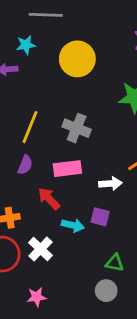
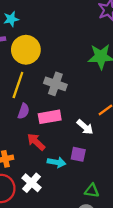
yellow circle: (77, 59) -> (26, 50), moved
purple semicircle: (25, 165) -> (24, 111), moved
white arrow: (110, 183) -> (85, 127), turned 48

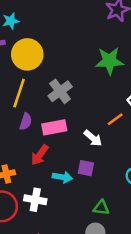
gray cross: (55, 84) -> (60, 91), turned 35
red arrow: (36, 142) -> (40, 155), turned -96
white cross: (32, 183) -> (35, 200), turned -30

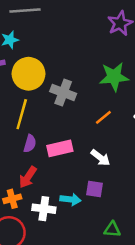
gray cross: (60, 91) -> (63, 93), moved, turned -30
orange line: (115, 119) -> (103, 117), moved
red arrow: (40, 155) -> (28, 177), moved
white cross: (35, 200) -> (44, 209), moved

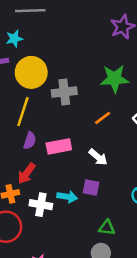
gray cross: (63, 93) -> (64, 92), turned -30

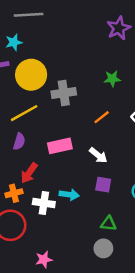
green star: (115, 79) -> (112, 79), size x0.6
yellow line: (23, 112) -> (24, 113), turned 44
purple semicircle: (30, 141) -> (19, 141), moved
purple square: (91, 188) -> (103, 185), moved

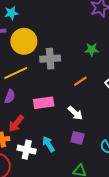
cyan arrow: (69, 195) -> (48, 144), turned -133

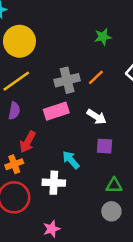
gray cross: (50, 59) -> (67, 80), moved
white cross: (27, 150) -> (54, 183), moved

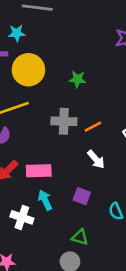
green star: (103, 37) -> (78, 79), moved
pink rectangle: (56, 111) -> (39, 171), moved
white arrow: (97, 117) -> (96, 159), moved

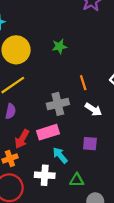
gray cross: (64, 121) -> (58, 104), moved
orange line: (93, 127) -> (83, 83), turned -64
green triangle: (80, 237) -> (77, 180), moved

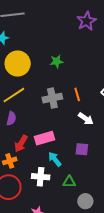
gray cross: (58, 104) -> (52, 98), moved

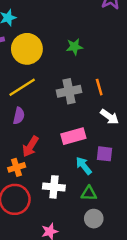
pink rectangle: (45, 138) -> (73, 136), moved
cyan arrow: (55, 159) -> (84, 166), moved
gray circle: (85, 201) -> (94, 219), moved

